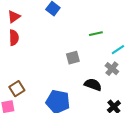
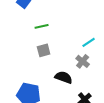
green line: (96, 34) -> (42, 26), moved

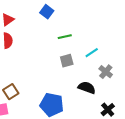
cyan line: (89, 42) -> (92, 53), moved

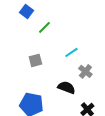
green line: (65, 37) -> (44, 27), moved, turned -32
gray square: (67, 61) -> (35, 60), moved

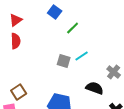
cyan line: (71, 52) -> (82, 56), moved
gray square: (35, 60) -> (64, 61), turned 32

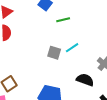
green line: (73, 28) -> (63, 20), turned 32

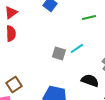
green line: (63, 20) -> (89, 17), moved

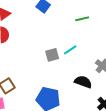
gray square: (59, 53) -> (52, 55), turned -32

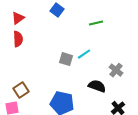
gray square: (52, 55) -> (66, 59), turned 32

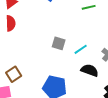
cyan line: (84, 54) -> (81, 49), moved

